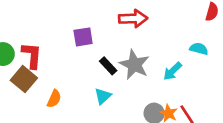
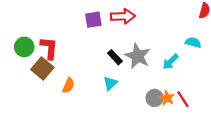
red arrow: (133, 19) -> (123, 16), moved
purple square: (83, 37) -> (93, 20), moved

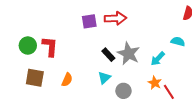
brown square: (42, 68) -> (35, 78), moved, turned -30
gray circle: (155, 98) -> (123, 91), moved
orange star: (167, 98) -> (155, 83), moved

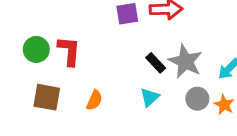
gray circle: (123, 91) -> (197, 99), moved

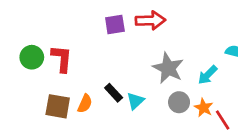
black rectangle: (156, 63) -> (114, 93), moved
brown square: (47, 97) -> (58, 106), moved

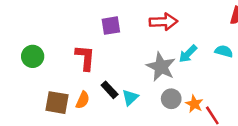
red arrow: (150, 20) -> (164, 22), moved
red L-shape: (62, 59) -> (85, 58), moved
cyan arrow: (208, 75) -> (188, 54), moved

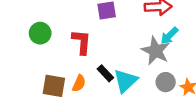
cyan arrow: (188, 54) -> (169, 36), moved
green circle: (33, 56) -> (40, 33), moved
cyan triangle: (130, 97) -> (125, 81), size x1.5

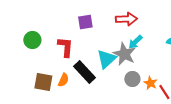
black rectangle: (105, 73) -> (84, 72), size x1.6
cyan triangle: (125, 81) -> (106, 59), moved

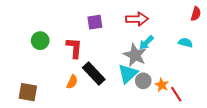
cyan triangle: (106, 59) -> (128, 74), moved
brown square: (43, 82) -> (28, 92), moved

